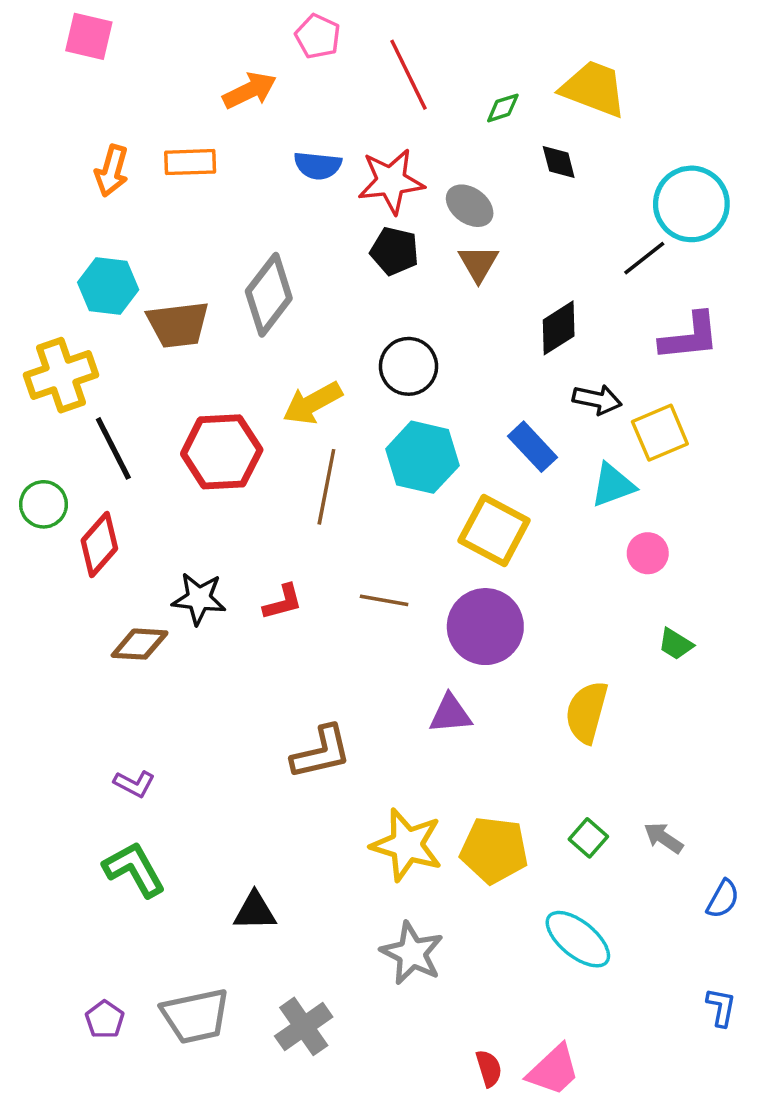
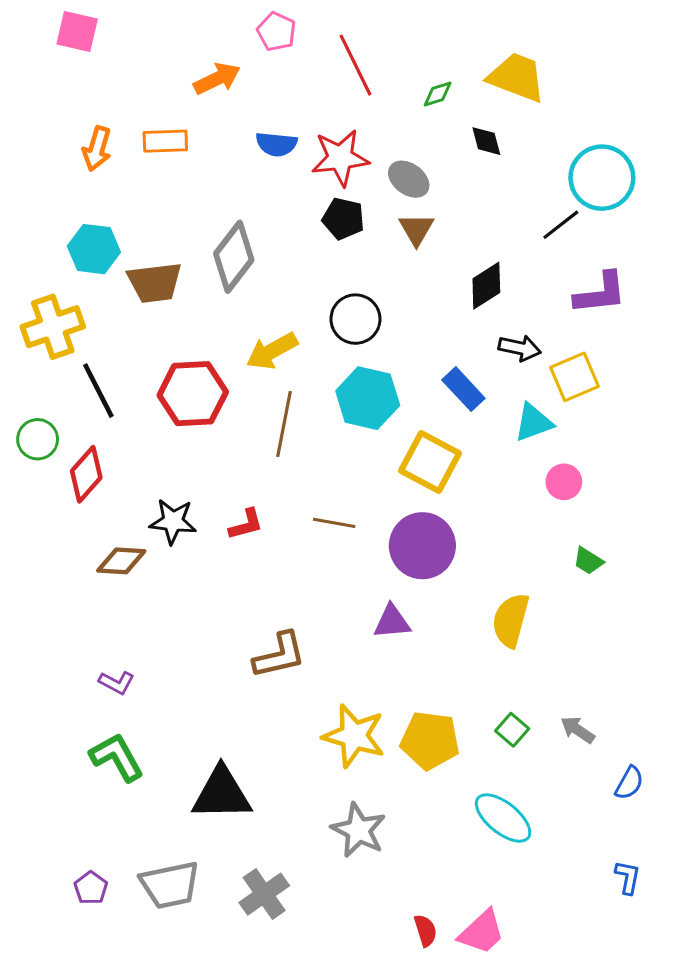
black triangle: (255, 911) -> (222, 794), size x1.6

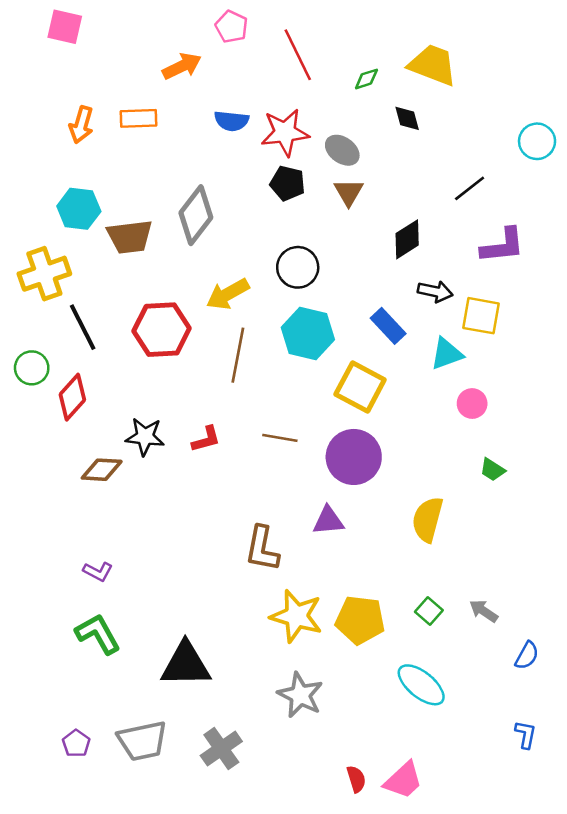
cyan circle: (602, 178) -> (537, 141), moved, size x0.7
yellow square: (575, 377) -> (481, 316), turned 33
brown L-shape: (279, 655) -> (262, 549), moved, turned 114

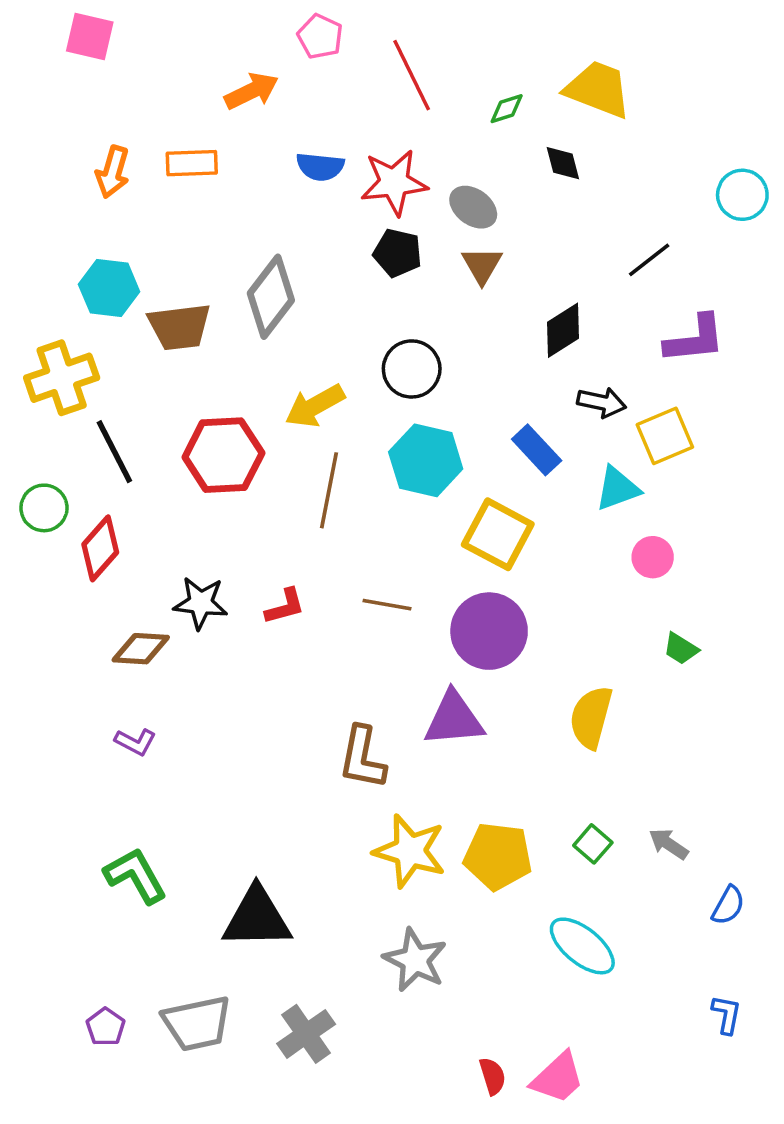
yellow square: (481, 316) -> (665, 436), turned -33
purple triangle: (328, 521) -> (454, 719), size x1.4
purple L-shape: (98, 572) -> (135, 742), moved

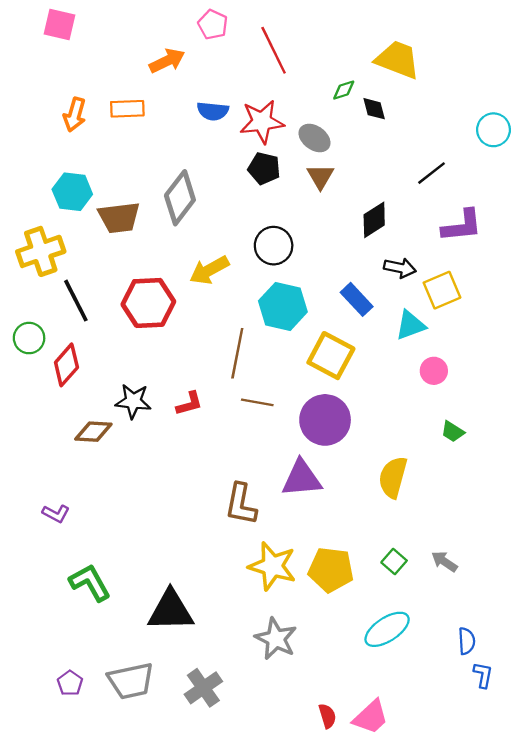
green diamond: (507, 109) -> (344, 90), moved
brown line: (329, 490) -> (237, 353), moved
purple L-shape: (135, 742) -> (56, 514), moved
blue semicircle: (728, 905) -> (467, 641), moved, turned -32
cyan ellipse: (582, 946) -> (387, 629), turned -72

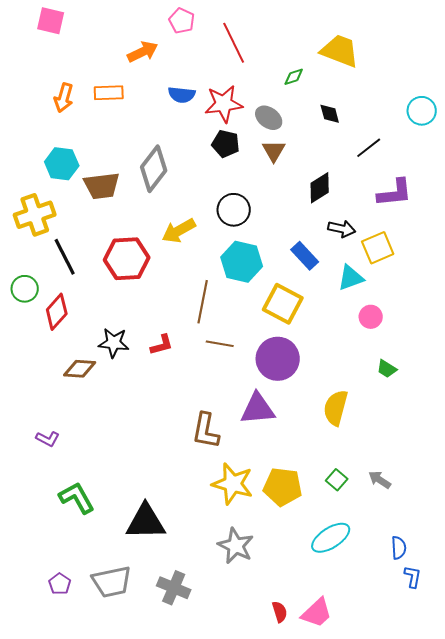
black diamond: (374, 109) -> (330, 114), moved
gray cross: (203, 688) -> (174, 588), turned -32

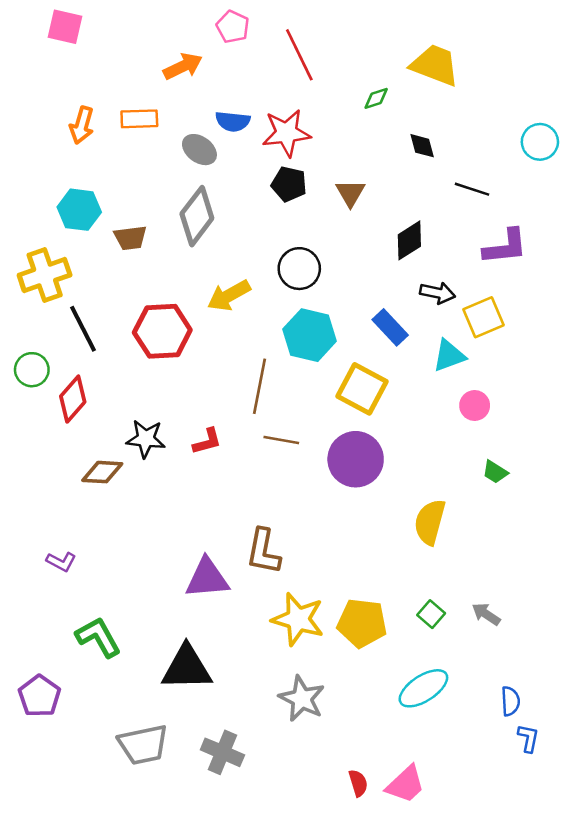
gray ellipse: (269, 118) -> (199, 150), moved
black line: (369, 148) -> (472, 189), turned 56
brown trapezoid: (102, 186) -> (130, 238), size x0.7
purple triangle: (258, 409) -> (207, 578), moved
purple pentagon: (60, 584) -> (39, 696), moved, size x1.5

